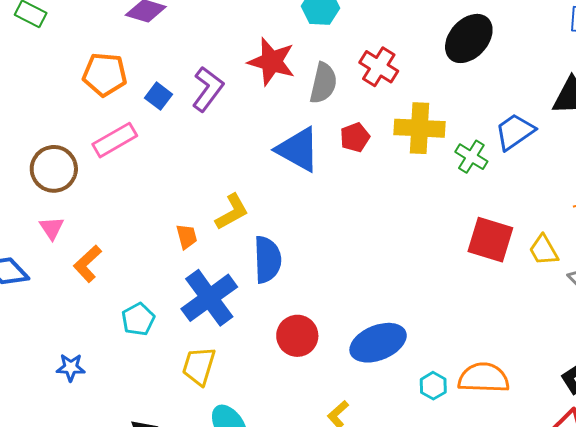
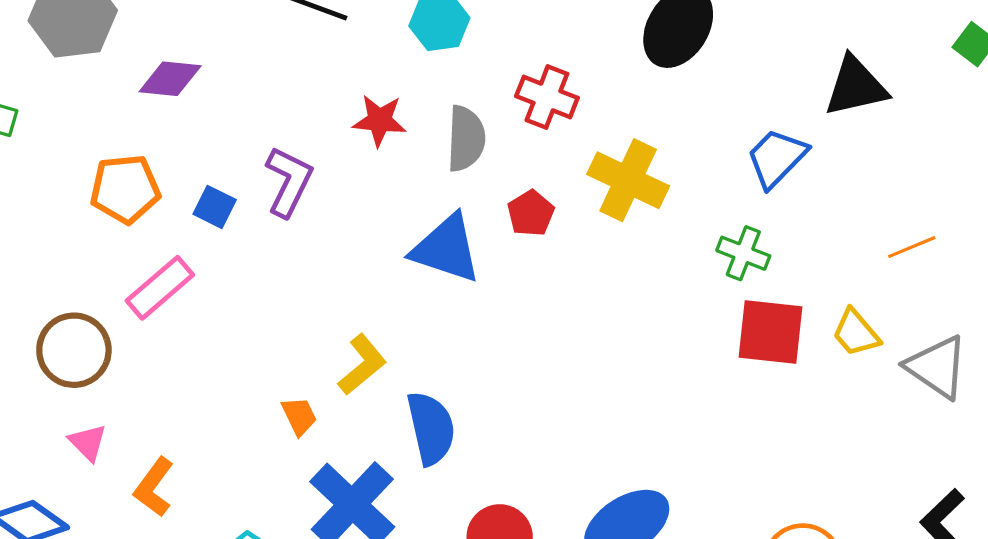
red star: (272, 62) -> (380, 120), size x0.7
yellow cross: (420, 128) -> (628, 180), turned 33
green cross: (471, 157) -> (743, 253), moved

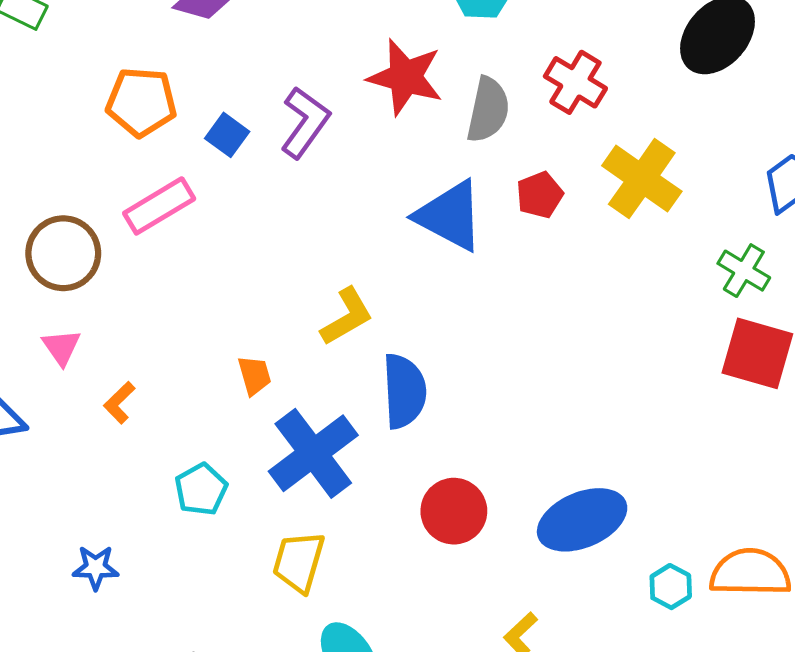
red star: (380, 120) -> (405, 77), size x1.4
orange trapezoid: (299, 416) -> (254, 375), moved
orange L-shape: (154, 487) -> (119, 403), size x0.7

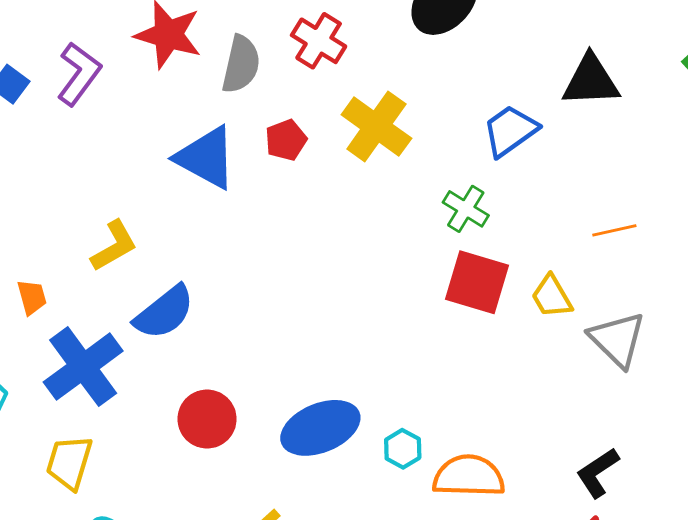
blue semicircle: (404, 391) -> (164, 312), turned 54
cyan hexagon: (671, 587) -> (403, 449), moved

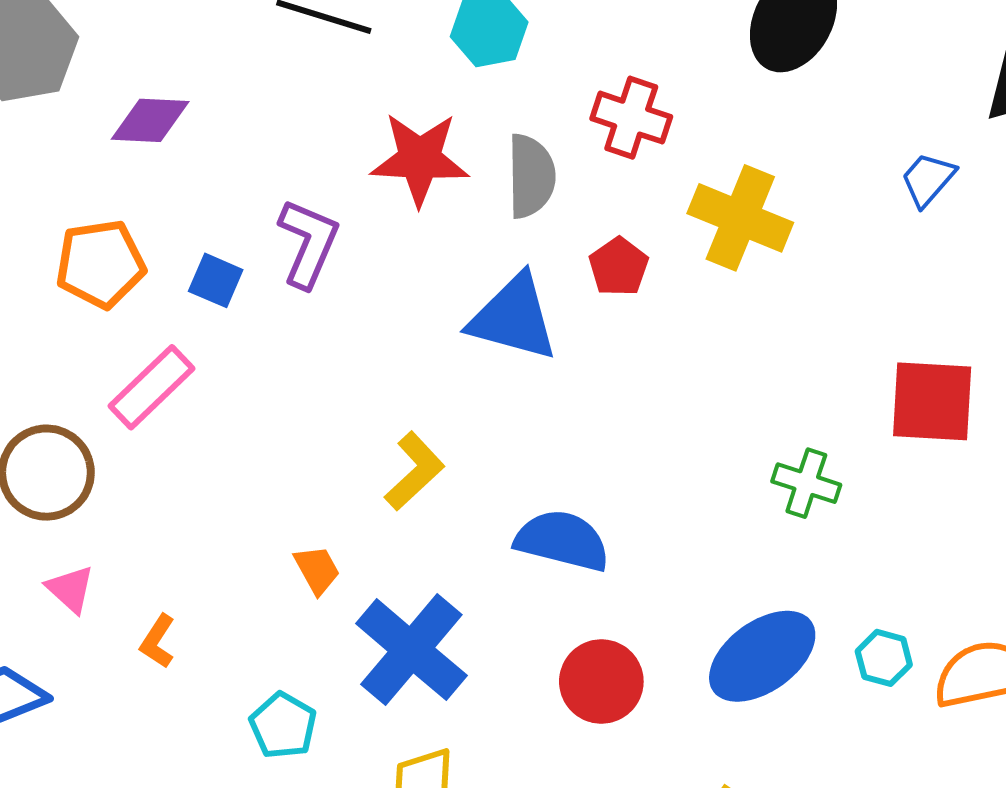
blue trapezoid: (510, 131) -> (928, 179), size x0.7
green cross: (466, 209) -> (806, 483), moved
blue semicircle: (164, 312) -> (562, 541), moved, turned -114

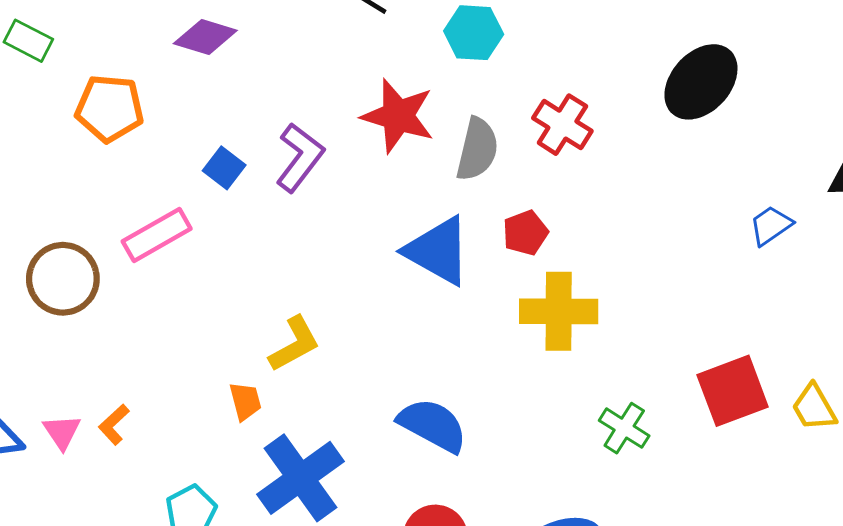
yellow cross: (740, 218) -> (559, 311), moved, turned -36
orange pentagon: (100, 264) -> (110, 108), moved
red square: (932, 401) -> (733, 391), turned -38
yellow L-shape: (414, 471) -> (294, 344), moved
pink triangle: (70, 589) -> (62, 432), moved

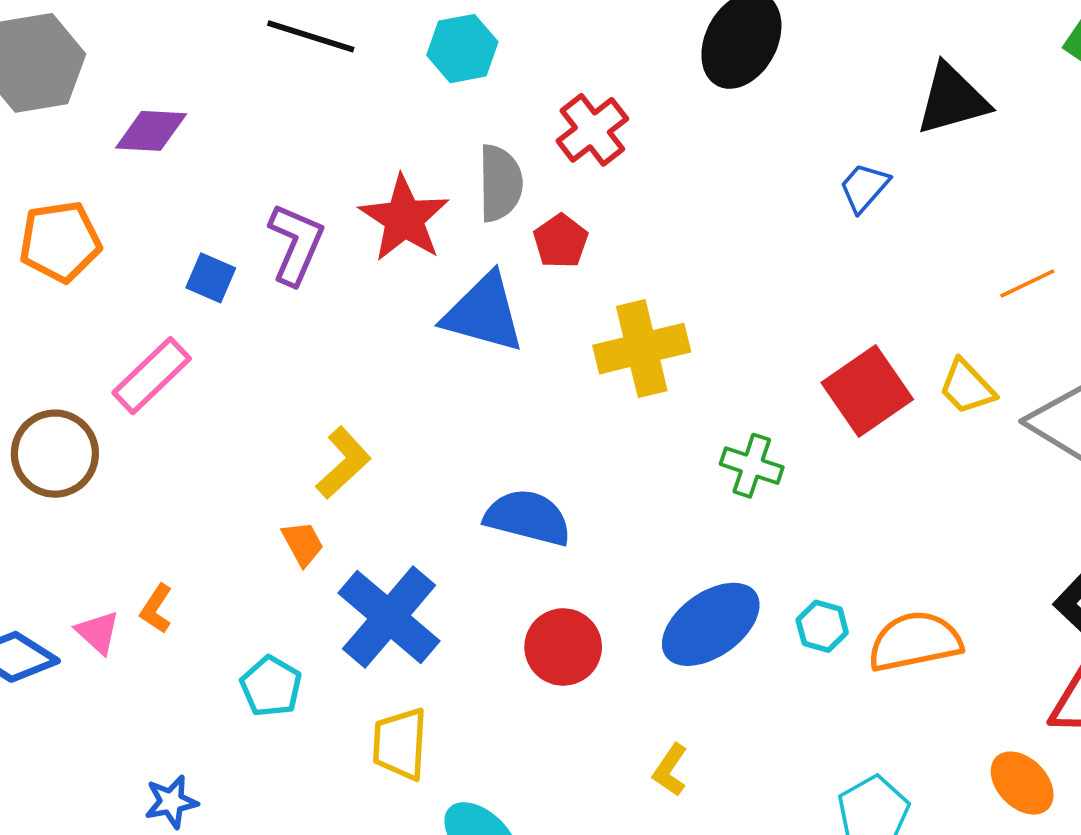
red star: (398, 116) -> (404, 218), moved, turned 30
red cross: (562, 125) -> (592, 130), turned 34
red pentagon: (525, 233) -> (561, 241), moved

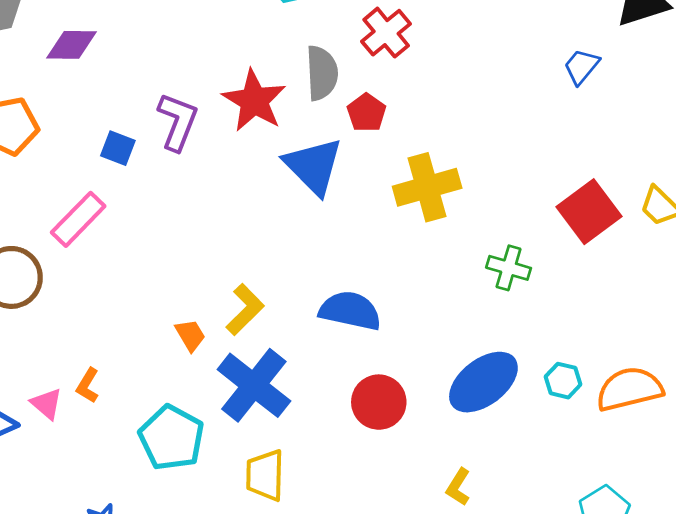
blue triangle: (484, 313) -> (313, 166), turned 32
yellow L-shape: (343, 463) -> (245, 310), moved
cyan pentagon: (271, 686) -> (171, 438), size x1.5

